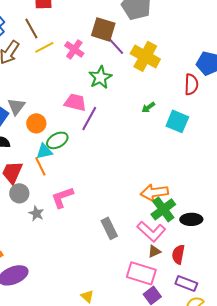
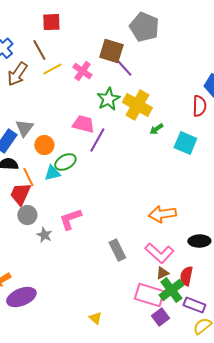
yellow cross: (145, 56) -> (137, 105), moved
orange line: (40, 166) -> (28, 177), moved
green cross: (163, 209) -> (171, 290), moved

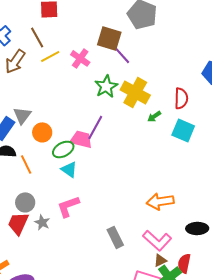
red semicircle: (199, 106) -> (181, 98), moved
pink trapezoid: (83, 124) -> (81, 139), moved
cyan triangle: (52, 173) -> (69, 169), moved, turned 48
red trapezoid: (20, 194) -> (18, 223), moved

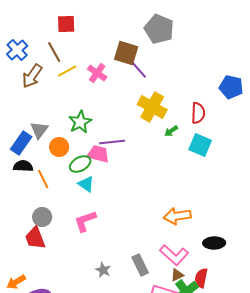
green star: (106, 86) -> (80, 122), moved
purple line: (95, 127) -> (112, 142), turned 55
gray star: (42, 222) -> (103, 270), moved
red trapezoid: (18, 223) -> (35, 238), turned -45
gray rectangle: (115, 237) -> (140, 265), moved

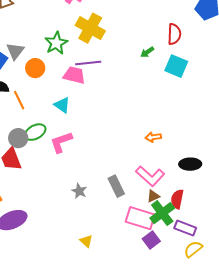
yellow cross: (152, 107) -> (90, 28), moved
green ellipse: (80, 164) -> (35, 132), moved
orange arrow: (177, 216) -> (153, 137), size x0.6

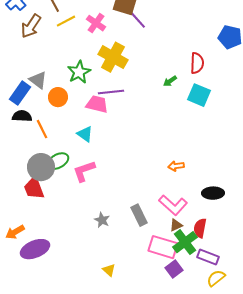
gray triangle: (15, 51) -> (38, 80), turned -30
gray circle: (18, 138) -> (41, 167), size x1.4

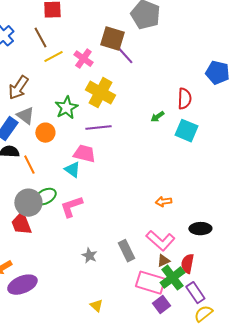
brown arrow: (31, 26) -> (18, 88), moved
pink trapezoid: (97, 104) -> (84, 154), moved
purple rectangle: (208, 257) -> (195, 293), turned 35

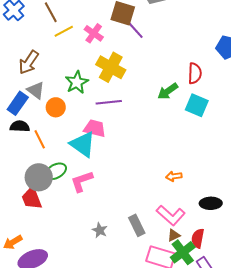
green arrow: (157, 117) -> (168, 91), size x1.5
cyan triangle: (72, 170) -> (83, 144), size x1.6

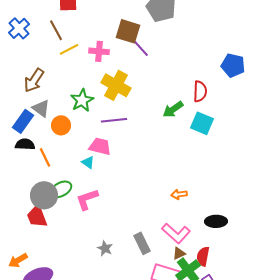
pink cross: (94, 33) -> (99, 51), turned -30
cyan triangle: (83, 144) -> (88, 162), size x0.5

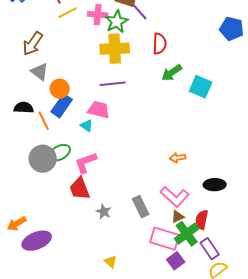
yellow cross: (116, 85) -> (115, 49), turned -32
red semicircle: (200, 91) -> (160, 44), moved
green star: (82, 100) -> (117, 22), moved
blue rectangle: (23, 121) -> (62, 106), moved
red trapezoid: (37, 216) -> (80, 189), moved

